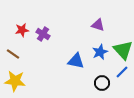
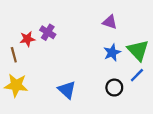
red star: (22, 30) -> (27, 39), moved
brown line: (13, 54) -> (14, 55), turned 40
blue triangle: (76, 61) -> (67, 90), moved, turned 30

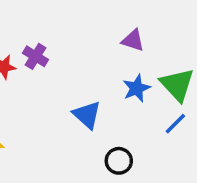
black circle: (114, 88) -> (119, 161), moved
blue triangle: (67, 90) -> (87, 115), moved

